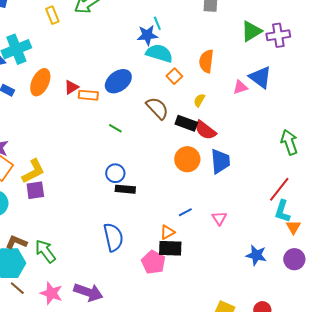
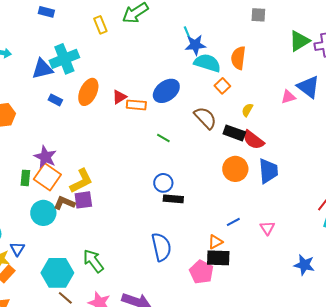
cyan line: (157, 23) -> (187, 33), moved
orange semicircle: (206, 61) -> (238, 58), moved
brown L-shape: (16, 242) -> (64, 203), moved

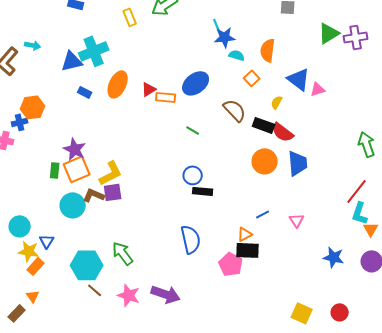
cyan semicircle: (207, 63) -> (237, 55), size x0.6
blue triangle: (308, 87) -> (299, 79), moved
orange square: (47, 177) -> (77, 169), turned 32

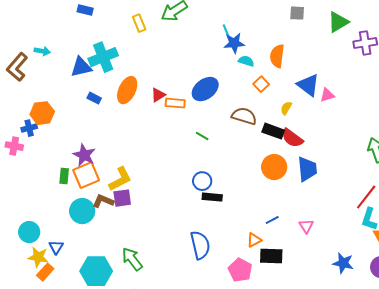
green triangle: (329, 33) -> (338, 22), moved
brown semicircle: (235, 110) -> (244, 116), turned -30
black rectangle: (248, 250) -> (271, 256), moved

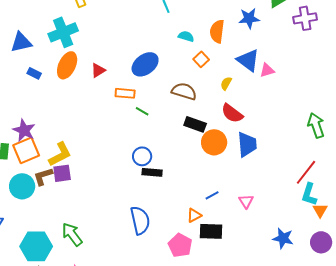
blue star: (234, 43) -> (249, 18), moved
cyan cross: (103, 57) -> (63, 32), moved
orange rectangle: (175, 103) -> (125, 93), moved
black rectangle: (273, 131) -> (195, 124), moved
brown L-shape: (103, 201) -> (43, 176), turned -40

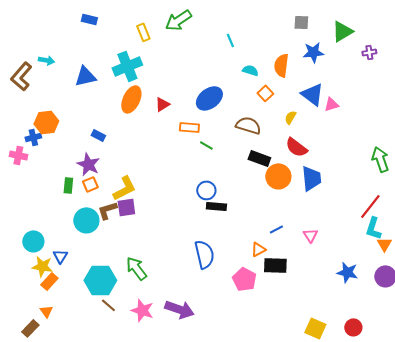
purple cross: (305, 18) -> (369, 52), size x0.6
blue rectangle: (34, 73) -> (98, 135), moved
orange square: (26, 150) -> (90, 184), size x0.6

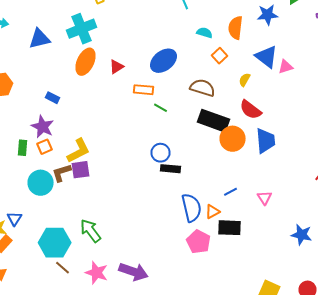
black rectangle: (259, 158) -> (214, 121), size x1.4
blue semicircle: (204, 254) -> (192, 208), moved

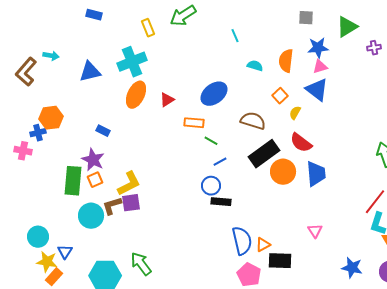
orange square: (220, 56) -> (280, 96), moved
pink triangle: (286, 67) -> (320, 67), moved
black rectangle: (214, 121) -> (264, 154), turned -56
green rectangle: (22, 148) -> (73, 181), size x1.8
blue line: (230, 192) -> (220, 162), moved

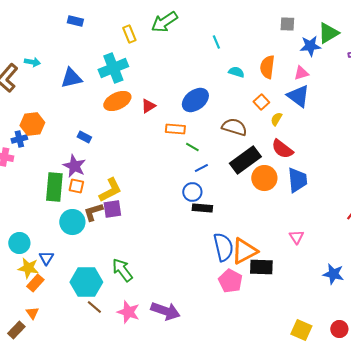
blue star: (318, 48) -> (310, 46), moved
orange ellipse: (136, 95) -> (117, 101), turned 40
orange square: (95, 180) -> (76, 186), turned 35
orange triangle: (263, 245) -> (244, 251), size x1.8

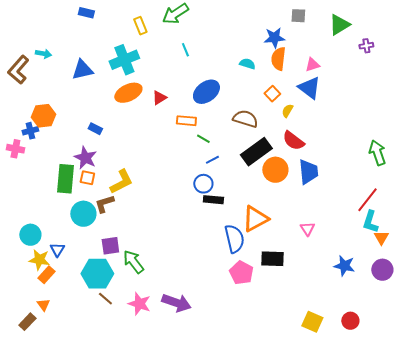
cyan line: (216, 42) -> (185, 50), moved
blue star: (310, 46) -> (274, 38), moved
purple square: (112, 209) -> (110, 246), moved
orange triangle: (244, 251) -> (255, 219), moved

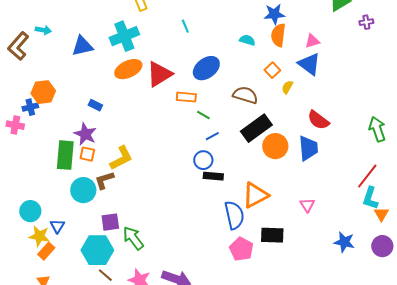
red triangle: (159, 98) -> (159, 74), size x1.8
red semicircle: (293, 141) -> (318, 120), moved

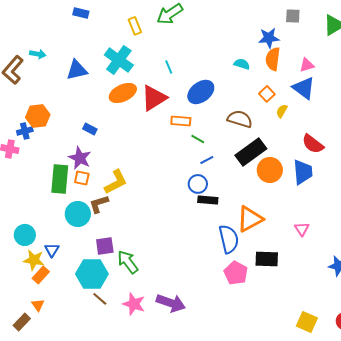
cyan line: (185, 26) -> (169, 67), moved
cyan cross: (124, 36) -> (119, 60), turned -32

